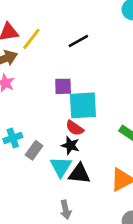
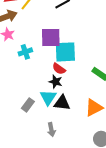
purple square: (63, 86) -> (51, 38), size x1.5
cyan cross: (13, 138) -> (25, 52), moved
gray rectangle: (34, 150) -> (28, 105), moved

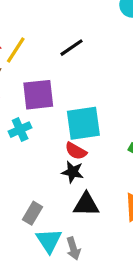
purple square: (51, 38) -> (38, 95), moved
cyan triangle: (48, 97) -> (49, 241), moved

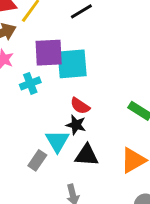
cyan square: (83, 123) -> (72, 64), moved
cyan triangle: (49, 241) -> (57, 141), moved

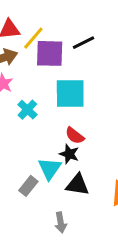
purple square: (49, 53) -> (50, 53), moved
cyan cross: (30, 83) -> (27, 110), turned -30

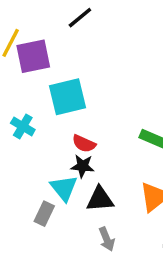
black line: (83, 43) -> (80, 18), moved
gray arrow: (61, 223) -> (107, 239), moved

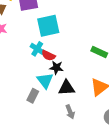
cyan cross: (23, 126) -> (37, 49), moved
red semicircle: (84, 144) -> (48, 55), moved

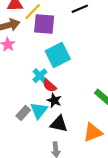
cyan square: (48, 26) -> (58, 55), turned -30
gray rectangle: (33, 96) -> (23, 113), moved

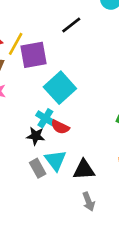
black star: (54, 100) -> (36, 136), moved
gray rectangle: (23, 113) -> (38, 168), turned -56

